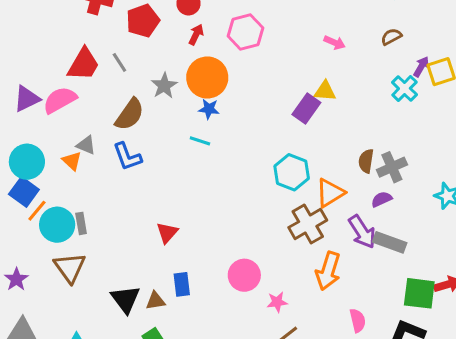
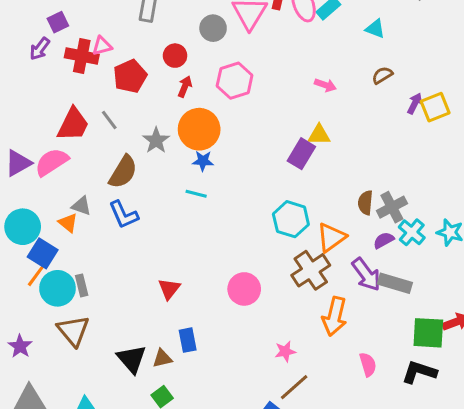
cyan cross: (404, 89) -> (412, 232), moved
blue square: (24, 192) -> (43, 253), moved
pink circle: (244, 275) -> (244, 289), moved

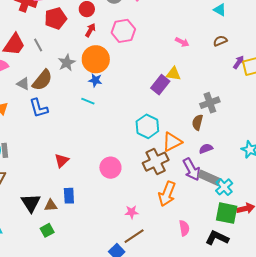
gray triangle: (81, 206) -> (23, 84), moved
gray cross: (392, 207) -> (210, 103), moved
cyan cross: (412, 232) -> (224, 187), moved

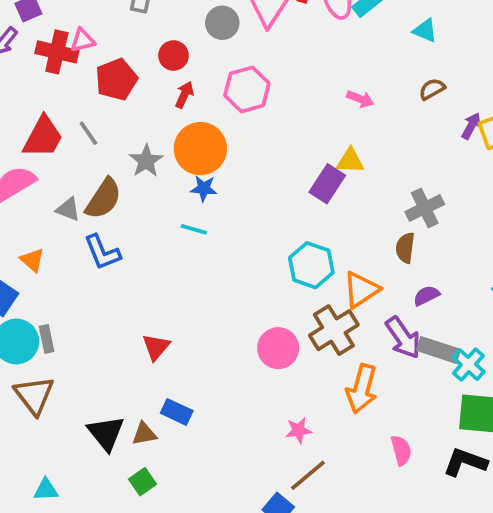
pink circle: (110, 168) -> (278, 348), moved
blue rectangle: (69, 196) -> (177, 412), turned -56

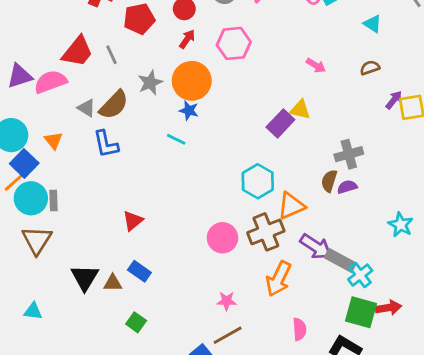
purple semicircle: (426, 296) -> (347, 187), moved
purple arrow: (403, 338) -> (316, 247), turned -32
green square: (142, 482) -> (136, 322), moved, turned -30

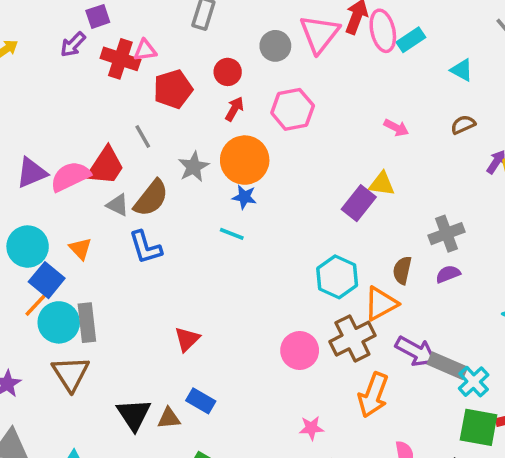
red trapezoid: (78, 51) -> (106, 166), moved
brown semicircle: (329, 181) -> (402, 270), moved
gray rectangle: (53, 200) -> (87, 323), size x1.5

